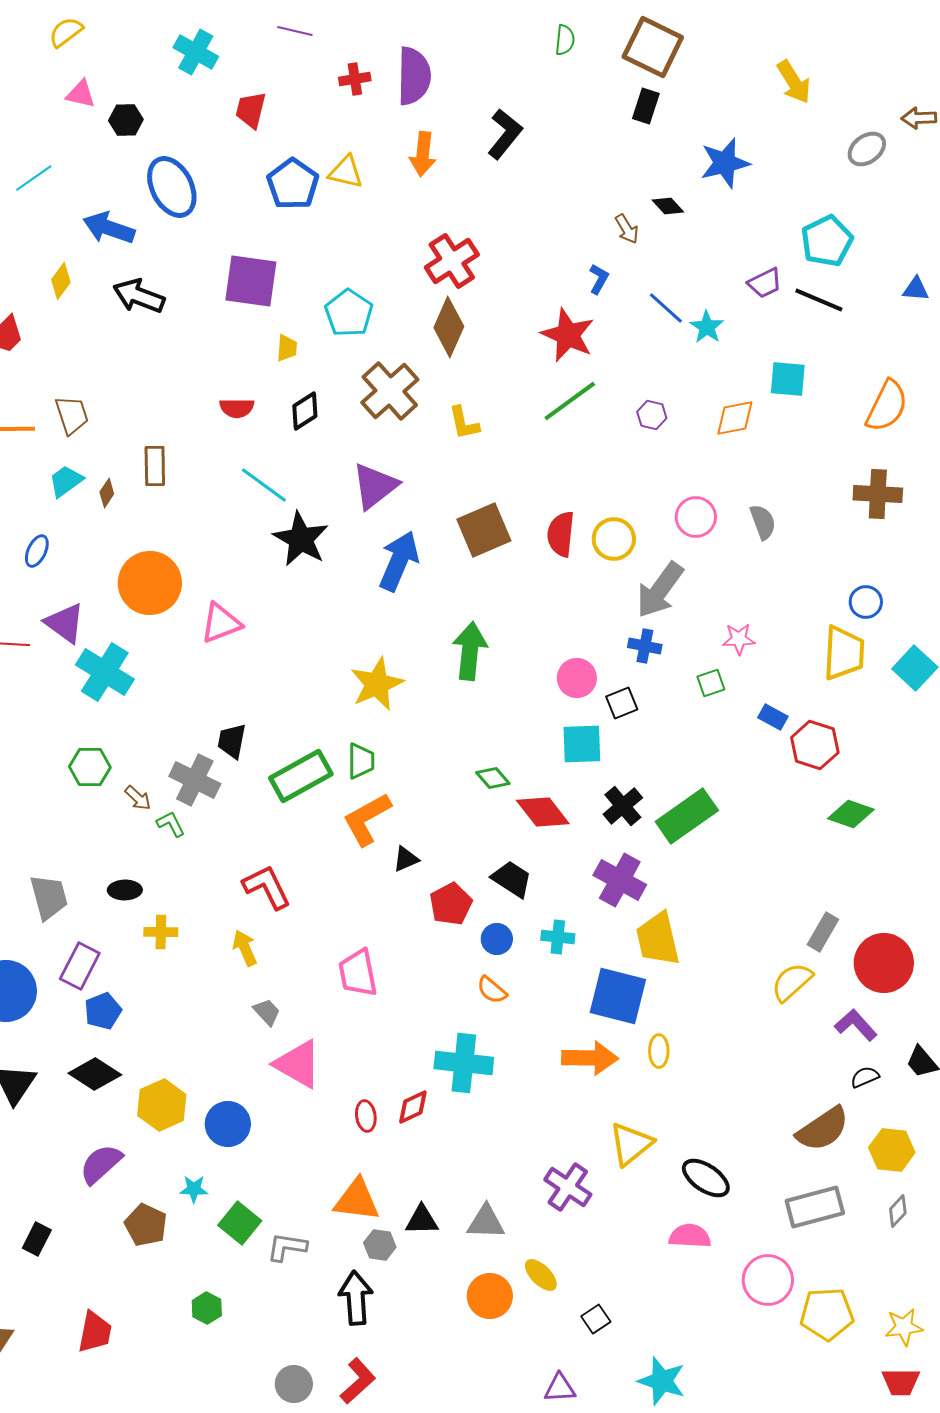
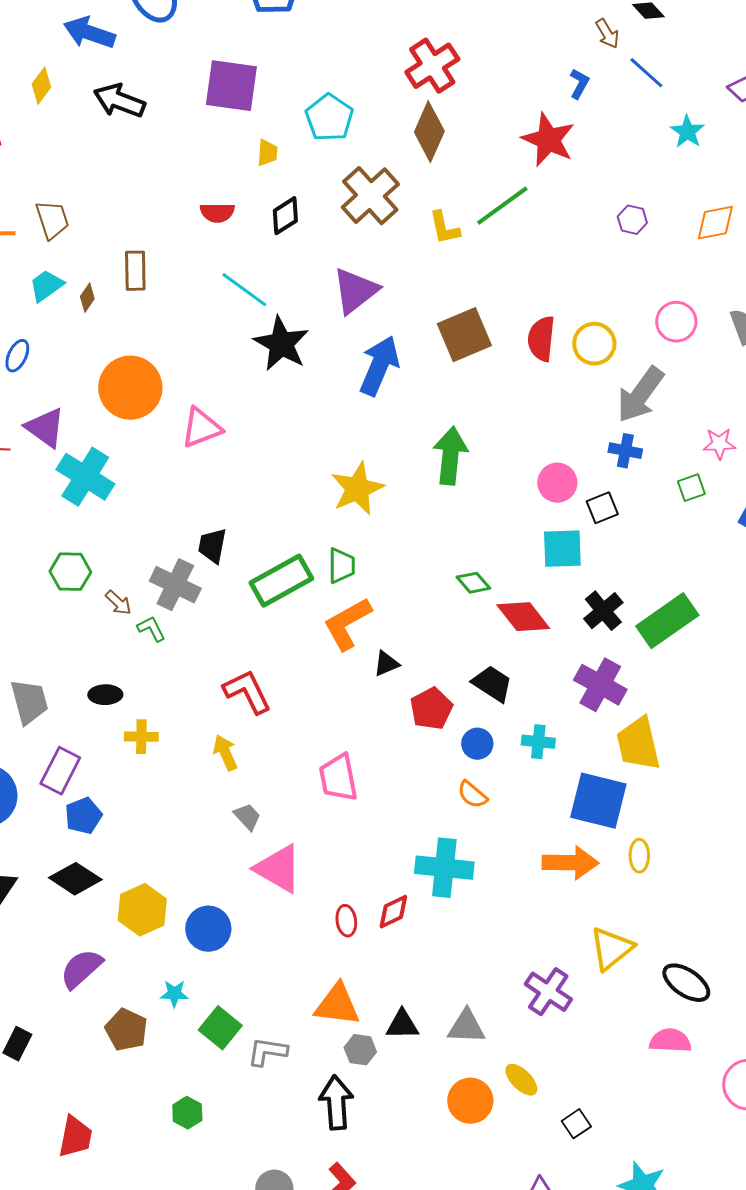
blue line: (666, 308) -> (646, 73), moved
green line: (570, 401) -> (502, 206), moved

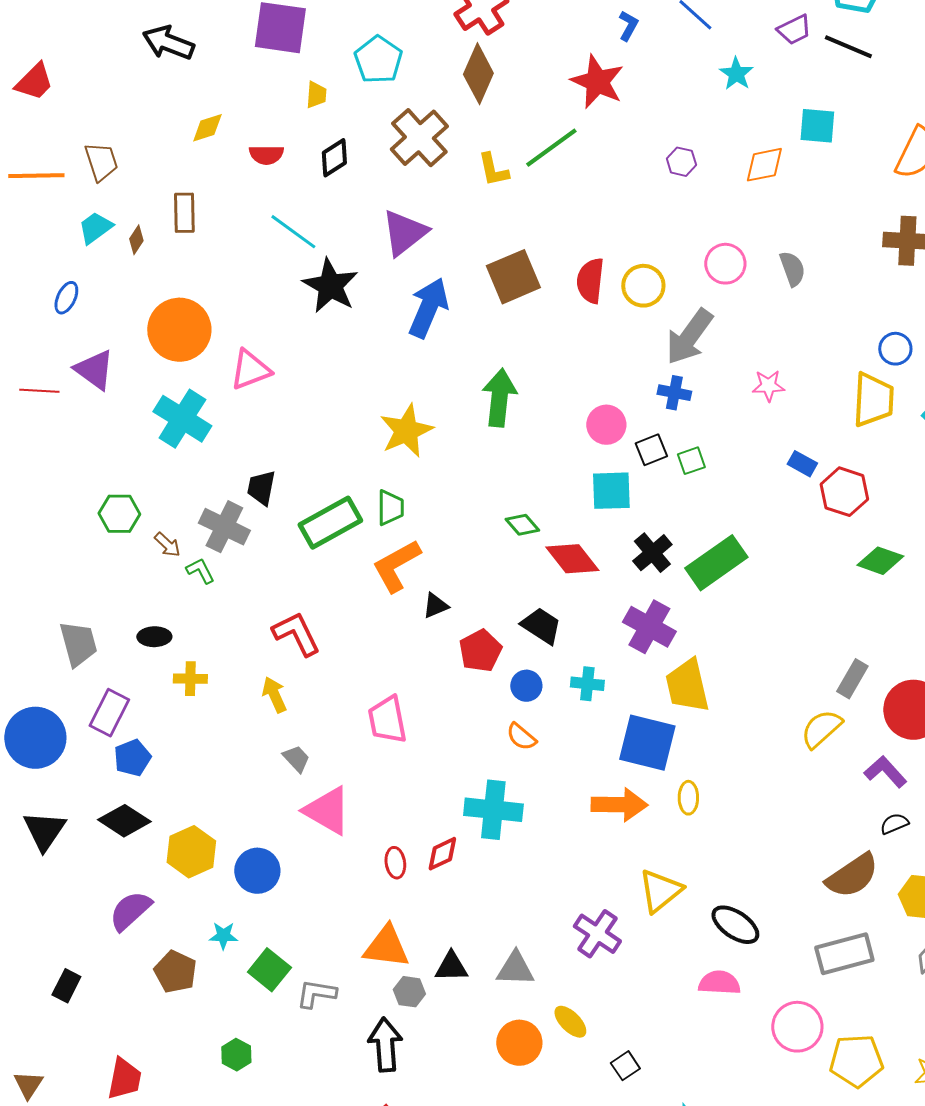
yellow diamond: (41, 86) -> (207, 128), moved, turned 36
cyan cross: (85, 477) -> (182, 419), moved
green square: (691, 488) -> (691, 461), moved

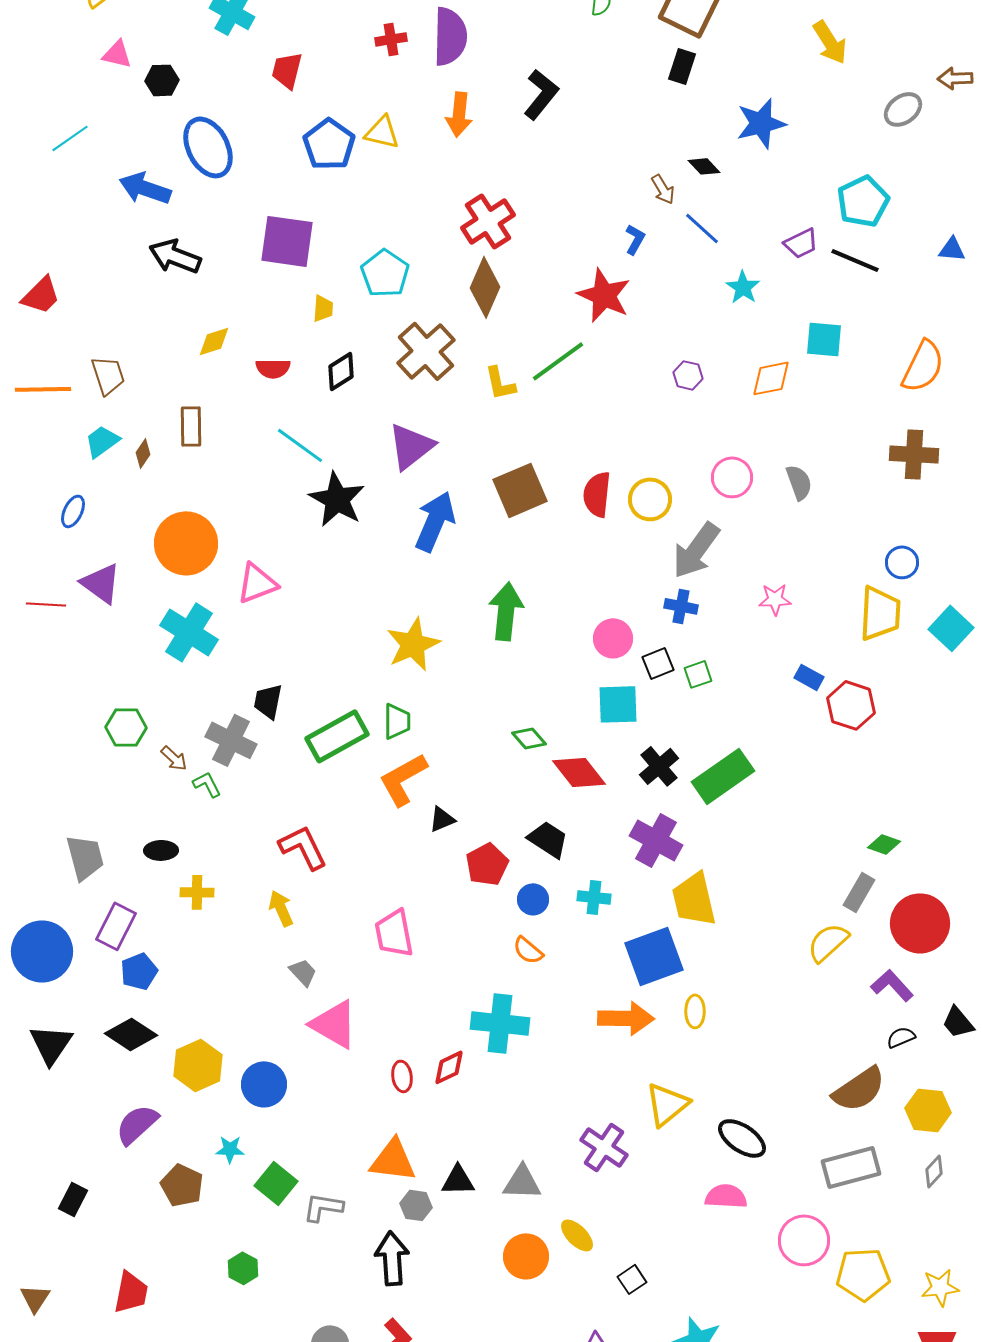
green diamond: (880, 561) -> (884, 844), moved, size x0.7
blue square: (647, 743) -> (654, 956), turned -34

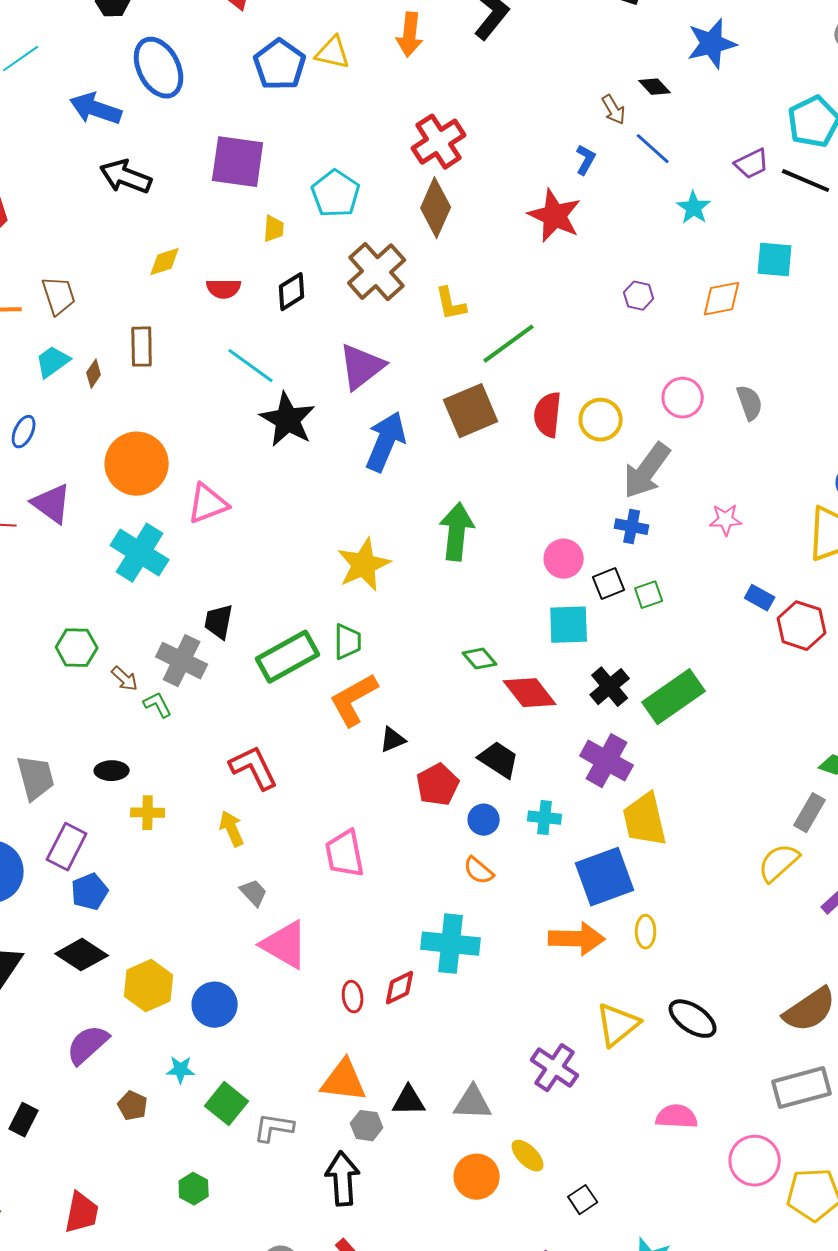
green line: (558, 361) -> (509, 344), moved
black ellipse: (742, 1138) -> (693, 1019), moved
brown pentagon: (182, 1185) -> (133, 1106), size x0.7

